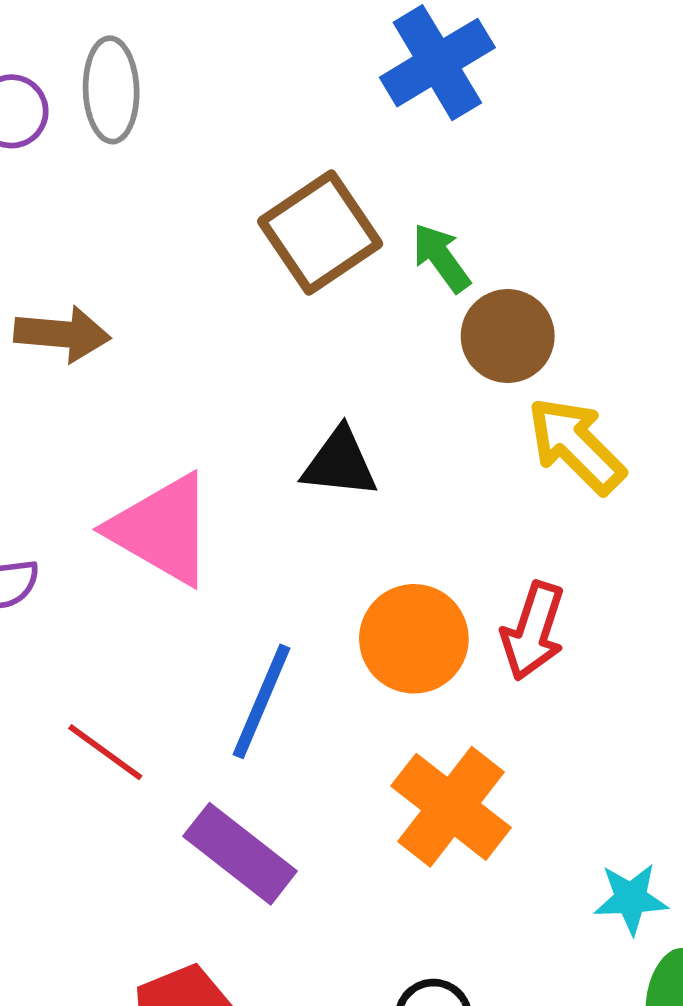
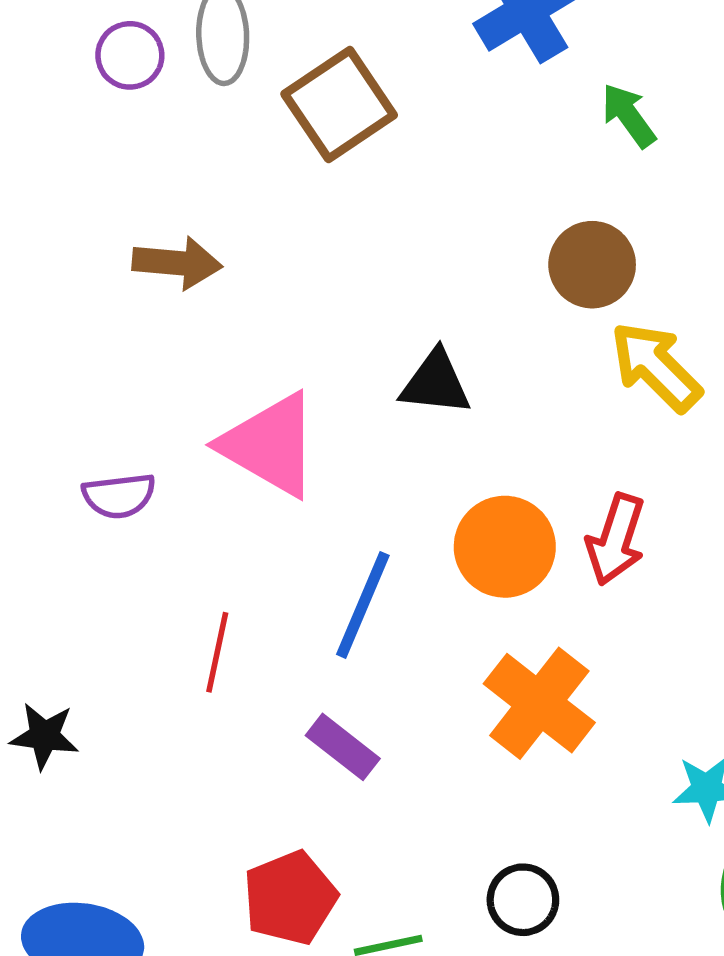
brown square: (320, 232) -> (339, 105), moved
green arrow: (441, 258) -> (629, 115), moved
red line: (105, 752) -> (217, 652), turned 66
purple rectangle: (240, 854) -> (343, 747), size x0.7

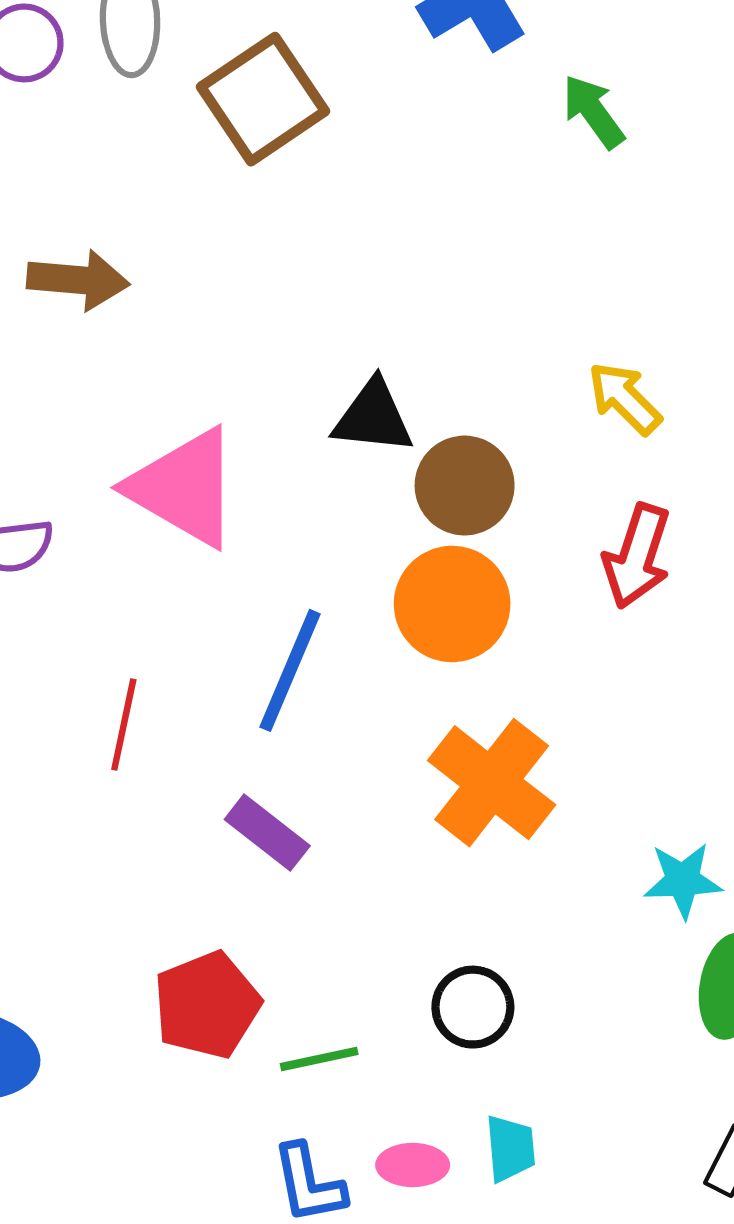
brown circle: (592, 265) -> (465, 486), moved
yellow arrow: (656, 367) -> (625, 398), size x0.7
red arrow: (616, 539) -> (637, 556), moved

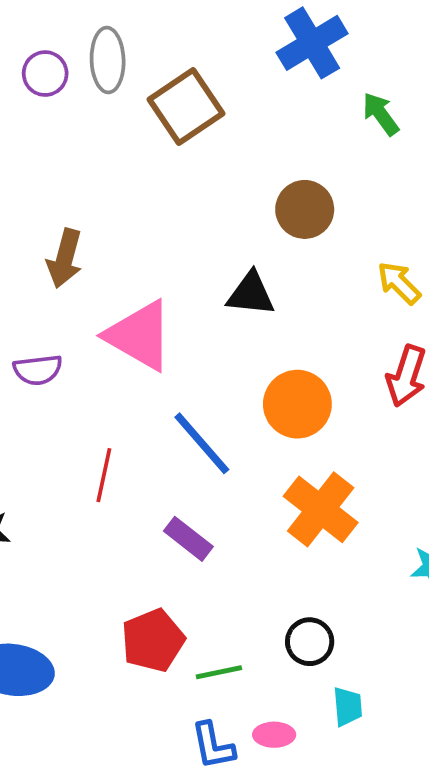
brown arrow: (78, 280) -> (65, 258), moved, turned 100
brown circle: (465, 486) -> (305, 209), moved
blue line: (290, 670) -> (202, 443), turned -64
cyan trapezoid: (510, 1148) -> (348, 707), moved

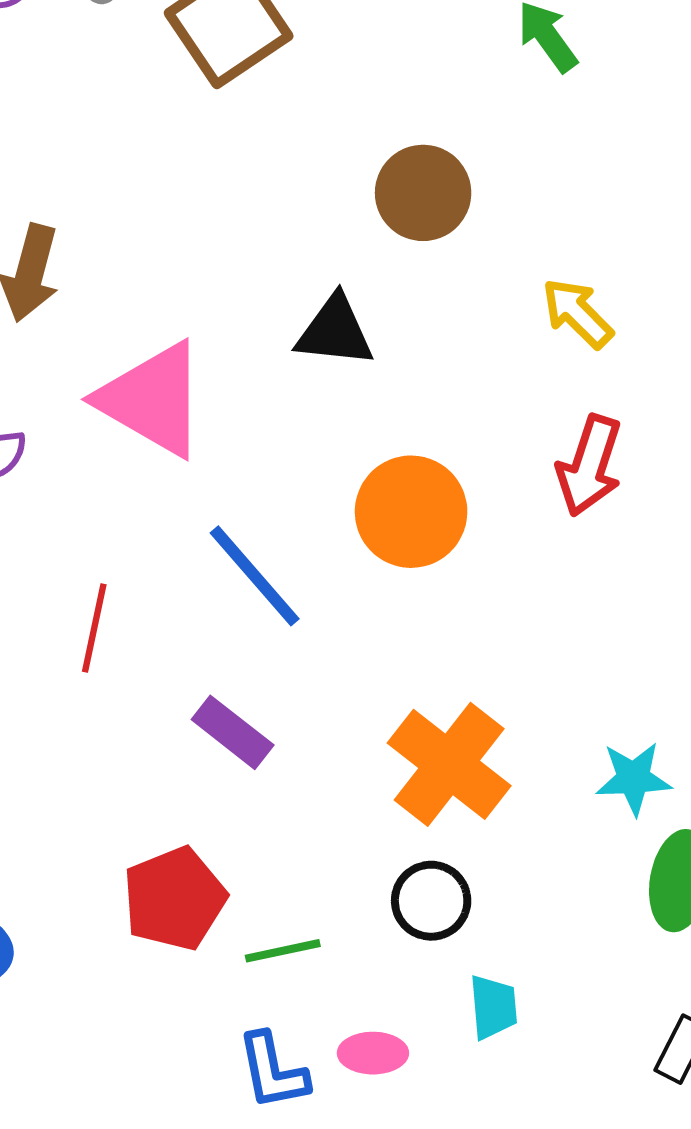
orange cross: (321, 509) -> (449, 764), moved

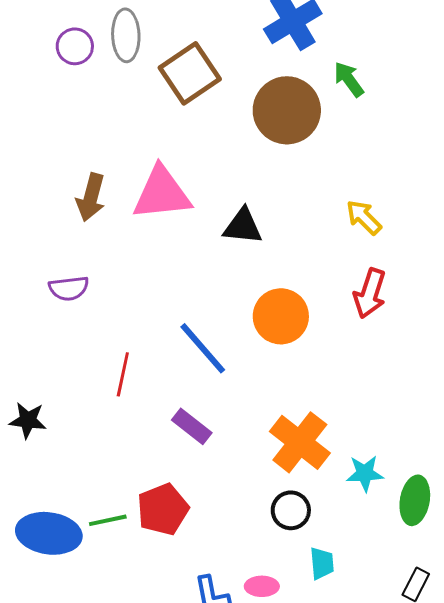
brown circle: (423, 193) -> (287, 110), moved, size x1.4
pink triangle: (152, 399) -> (162, 193), moved, turned -36
cyan star: (634, 778) -> (365, 473), moved
green line: (283, 951) -> (108, 520), moved

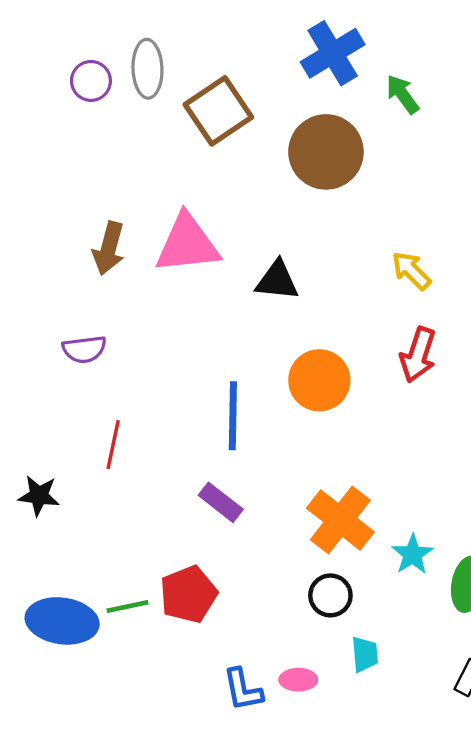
green arrow: (349, 79) -> (402, 94), moved
blue line: (203, 348) -> (233, 416), turned 42
red line: (123, 374) -> (113, 445), moved
cyan star: (365, 473) -> (412, 554), turned -30

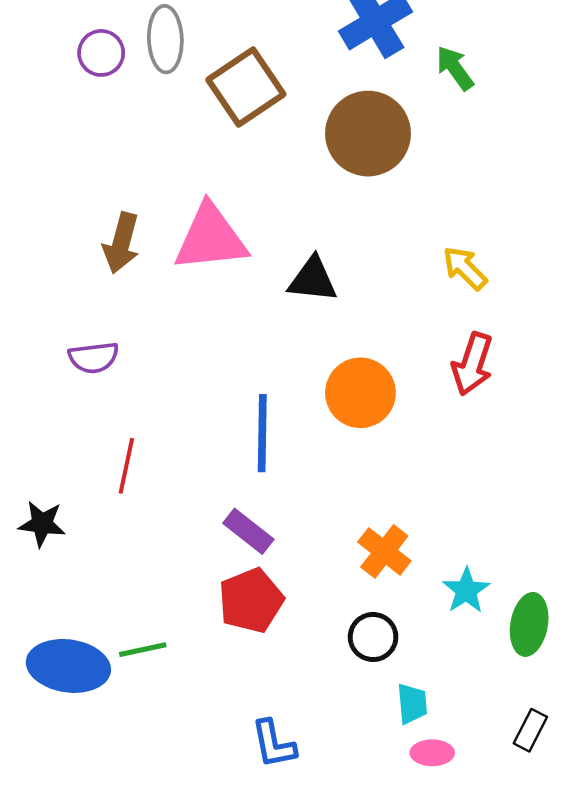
orange cross: (340, 520) -> (384, 551), size x0.7
red pentagon: (188, 594) -> (251, 601), moved
pink ellipse: (298, 680) -> (432, 753), moved

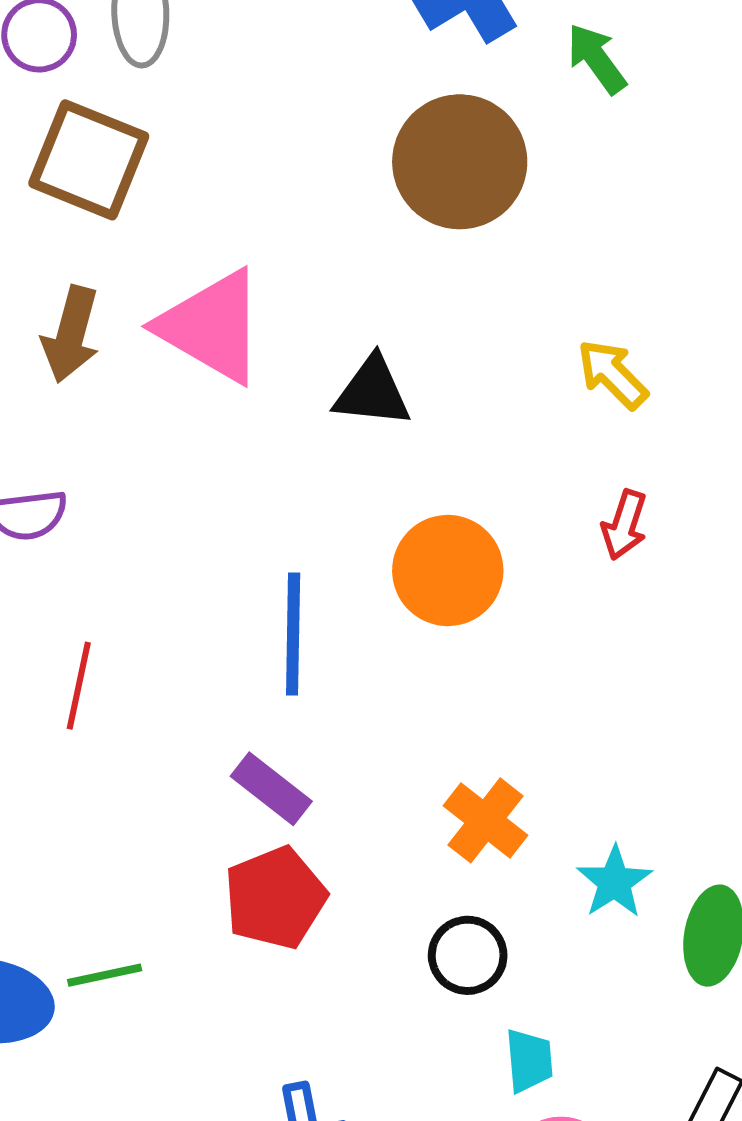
brown square: (246, 87) -> (89, 160), moved, turned -34
pink triangle: (211, 238) -> (212, 326), turned 36
red arrow: (472, 364) -> (624, 525), size x0.7

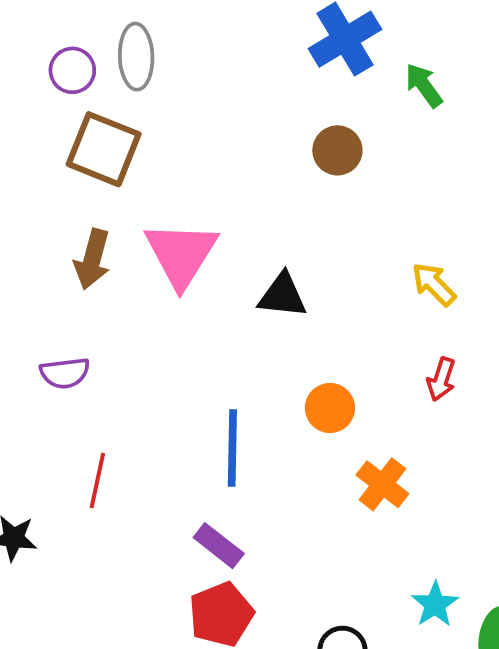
brown circle: (460, 162) -> (337, 150), size x0.6
pink triangle: (212, 326) -> (181, 254), turned 32
orange circle: (448, 570) -> (330, 408), size x0.7
orange cross: (485, 820) -> (382, 484), moved

